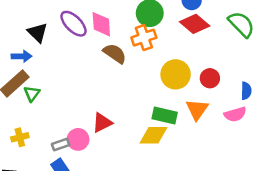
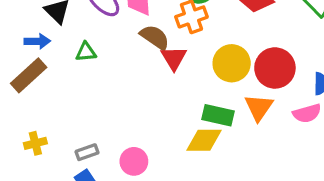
red circle: (210, 78) -> (275, 68), size x1.6
green triangle: (32, 94) -> (86, 52), moved, turned 48
red triangle: (102, 123) -> (174, 58), moved, turned -35
pink circle: (78, 139) -> (134, 161), moved

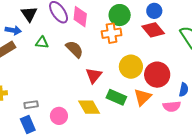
brown semicircle: (155, 37) -> (74, 49), moved
red triangle: (174, 58) -> (94, 76), moved
yellow diamond: (204, 140) -> (89, 107), moved, turned 50

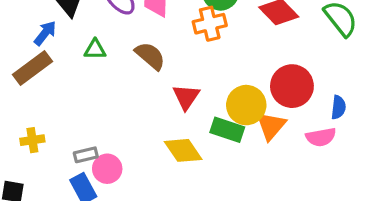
blue arrow: (13, 30) -> (45, 33), turned -56
yellow circle: (131, 67) -> (246, 105), moved
pink circle: (59, 116) -> (107, 169), moved

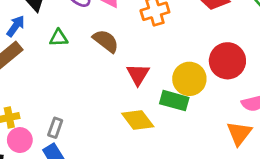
orange triangle: (271, 126) -> (239, 133), moved
gray rectangle: (86, 155) -> (55, 128), turned -54
pink circle: (107, 169) -> (20, 140), moved

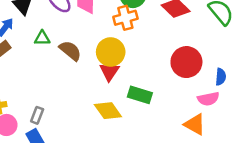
brown semicircle: (106, 41) -> (70, 51), moved
yellow circle: (189, 79) -> (111, 52), moved
orange triangle: (239, 133) -> (195, 124), turned -40

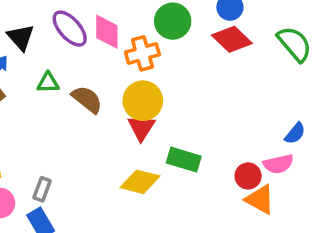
orange cross: (125, 18) -> (142, 53), moved
red circle: (186, 62) -> (248, 176), moved, size x0.6
blue semicircle: (221, 77) -> (295, 133), turned 35
yellow diamond: (108, 111) -> (140, 182), turned -40

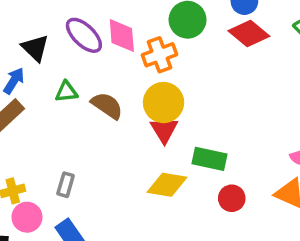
red circle: (248, 176) -> (232, 198), moved
gray rectangle: (42, 189) -> (66, 185), moved

